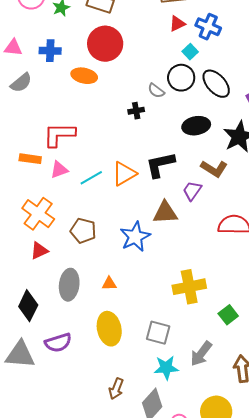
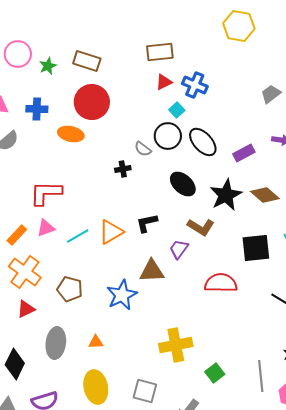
black ellipse: (196, 126) -> (183, 184), turned 52
orange rectangle: (30, 159) -> (17, 235), moved, turned -55
black L-shape: (160, 165) -> (147, 223), size x0.7

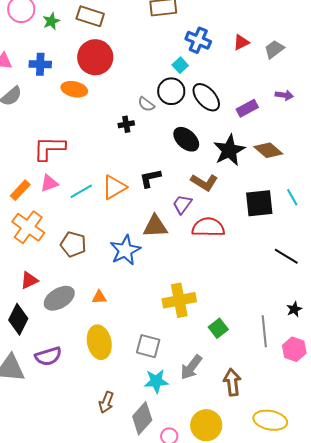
red triangle: (164, 82) -> (241, 42), moved
red semicircle: (221, 283) -> (208, 227), moved
red triangle: (26, 309) -> (29, 280), moved
gray ellipse: (56, 343) -> (59, 298), turned 52

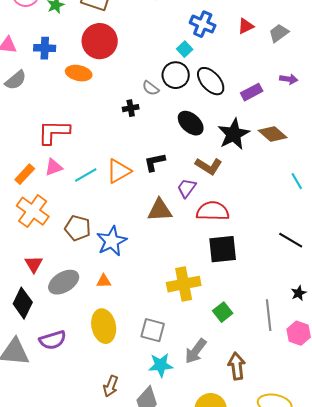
black square: (259, 203) -> (223, 249), moved
blue star: (125, 250) -> (112, 241), moved
red triangle: (29, 280) -> (34, 264), turned -36

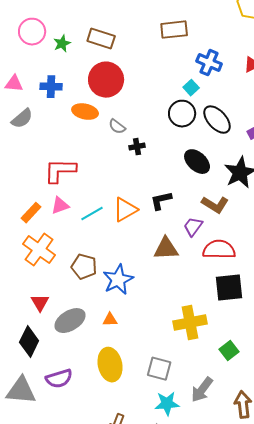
gray semicircle: (151, 88) -> (117, 127), moved

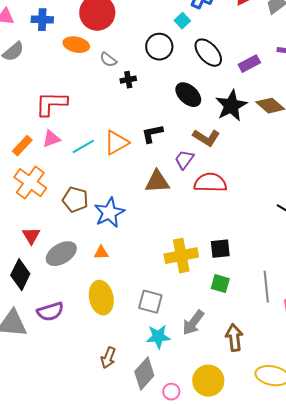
black circle: (182, 114) -> (159, 47), moved
black square: (229, 288) -> (220, 249), moved, size x0.7
green square: (229, 351) -> (220, 284), turned -36

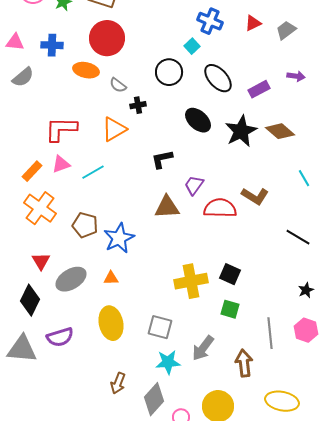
brown L-shape: (206, 138) -> (255, 196), moved
orange triangle: (116, 143) -> (114, 129), moved
black square: (220, 249) -> (230, 274), turned 30
gray line: (266, 287) -> (270, 333), moved

